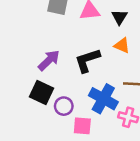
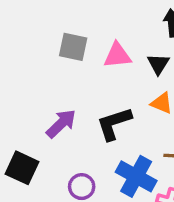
black square: (41, 92) -> (22, 168), moved

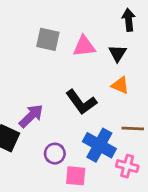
purple arrow: (61, 124) -> (31, 116), moved
black L-shape: (114, 124) -> (81, 102), turned -108

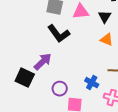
black L-shape: (81, 102) -> (59, 34), moved
blue cross: (99, 145) -> (92, 83), size x0.6

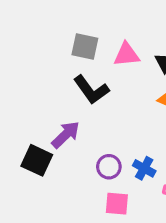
purple circle: (60, 89) -> (109, 167), moved

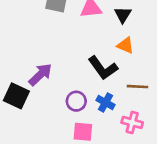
black L-shape: (91, 90) -> (103, 68), moved

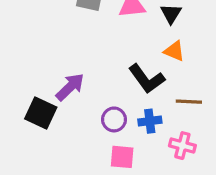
blue cross: (106, 103) -> (150, 121), turned -36

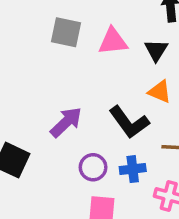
purple arrow: (70, 87) -> (66, 122), moved

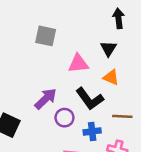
pink triangle: (113, 41) -> (78, 64), moved
purple circle: (93, 167) -> (64, 118), moved

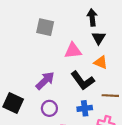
black arrow: (119, 18) -> (92, 18), moved
purple circle: (64, 118) -> (49, 108), moved

